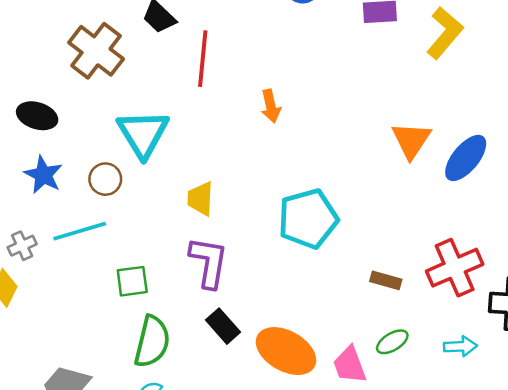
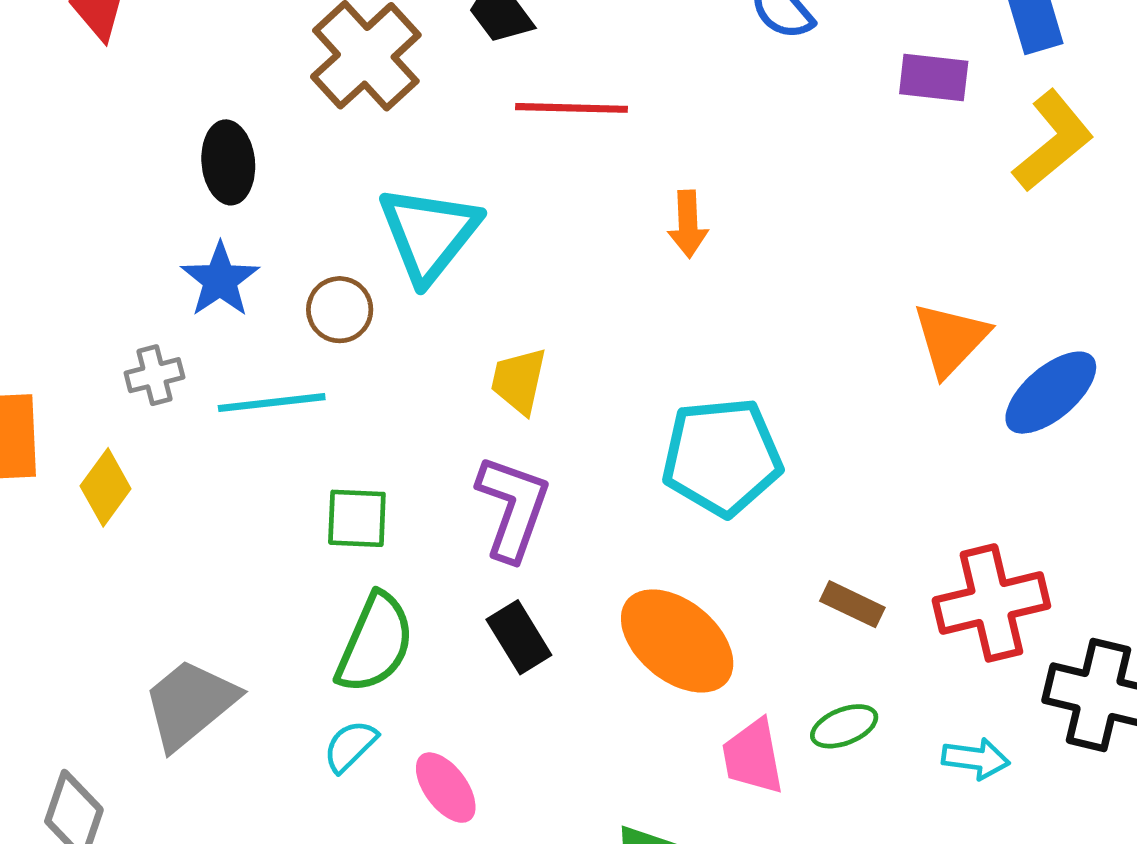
red line: (203, 59) -> (572, 108), turned 76
black ellipse: (37, 116) -> (228, 162), turned 57
gray cross: (22, 246) -> (154, 375), moved
orange ellipse: (286, 351) -> (677, 641), moved

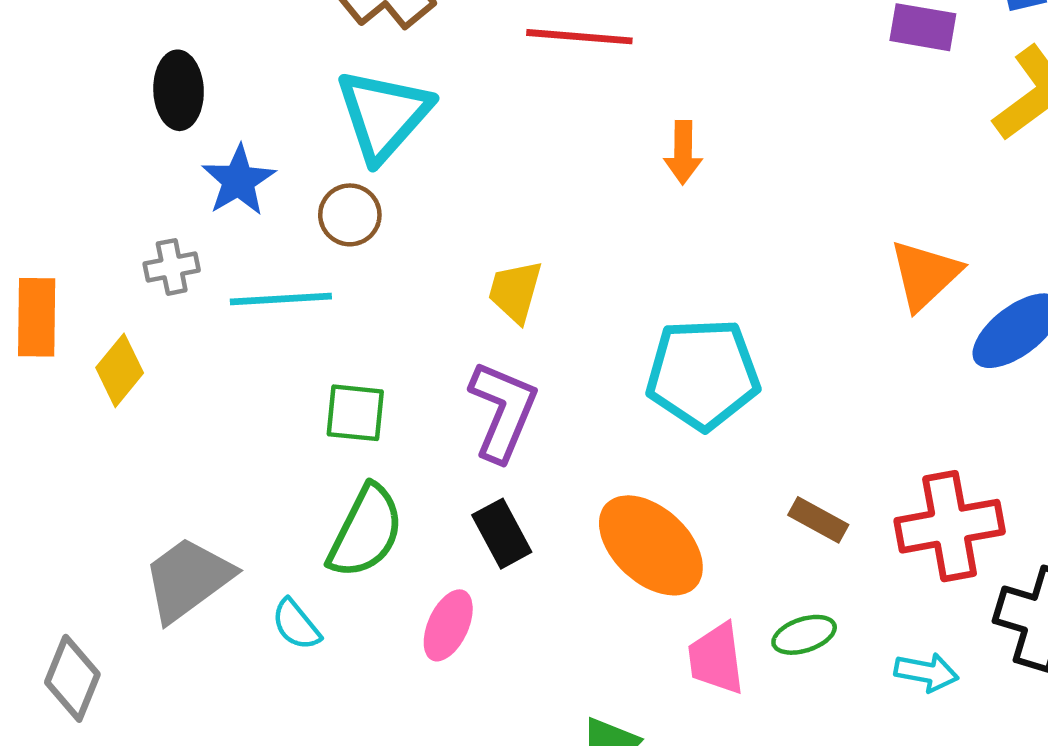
black ellipse: (228, 162) -> (179, 90), moved
cyan triangle: (429, 234) -> (384, 115), moved
cyan semicircle: (350, 746) -> (296, 625), moved, turned -88
pink ellipse: (446, 788) -> (448, 625), moved, turned 58

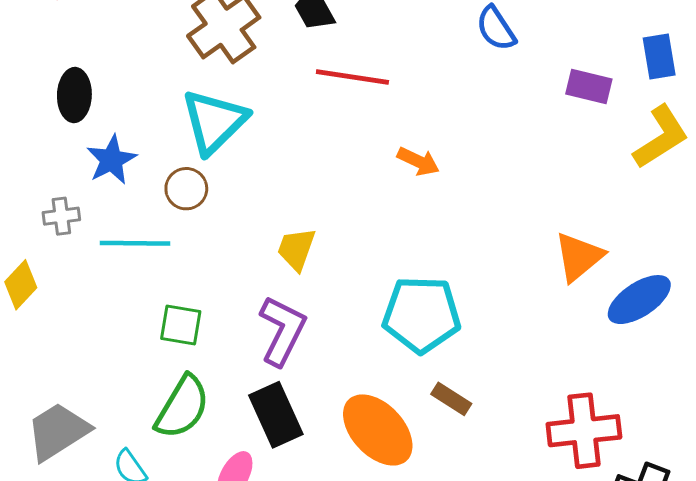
orange arrow: (683, 152) -> (418, 161), turned -69
brown rectangle: (818, 520) -> (451, 399), moved
black rectangle: (502, 534) -> (276, 415), size x1.4

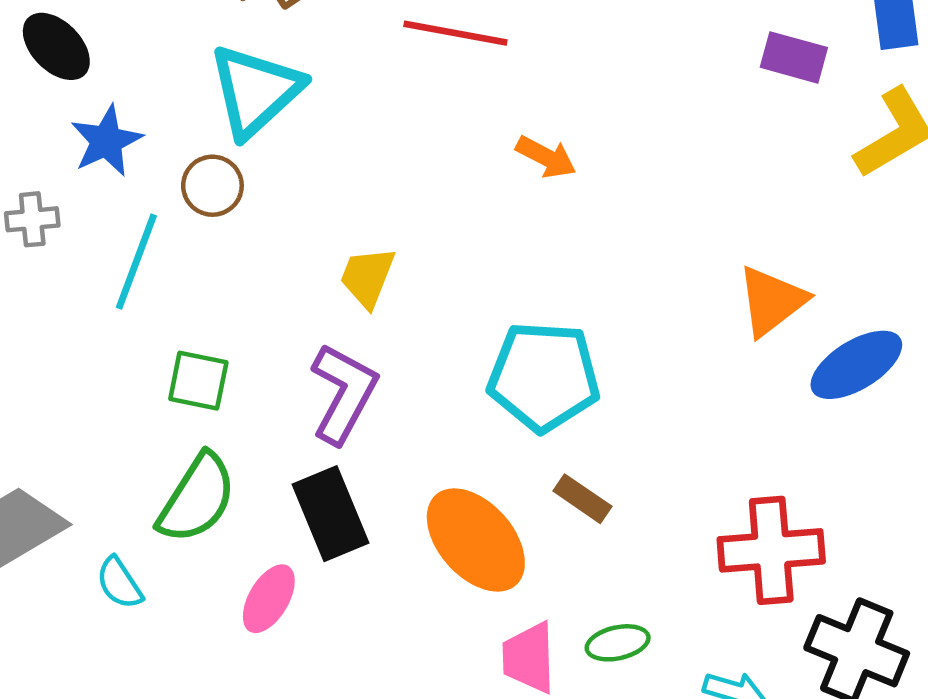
black ellipse: (74, 95) -> (56, 46), turned -48
cyan line: (135, 243) -> (136, 262), turned -72

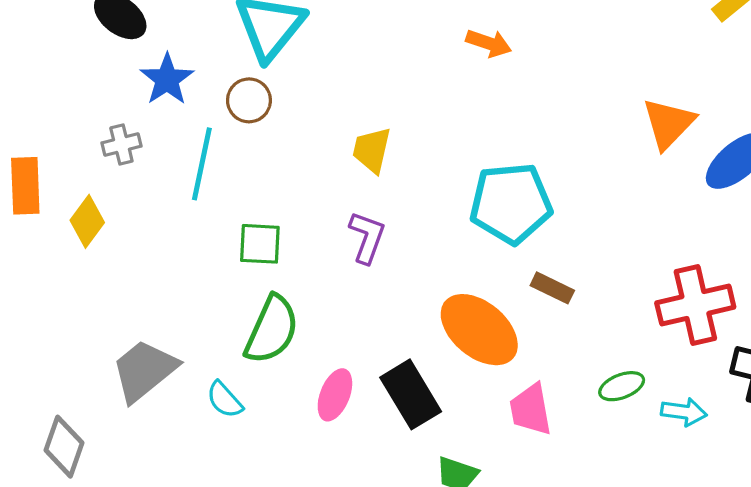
purple L-shape: (344, 393) -> (367, 237), size x0.7
black rectangle: (331, 514) -> (411, 394), moved
green ellipse: (618, 643) -> (622, 386), moved

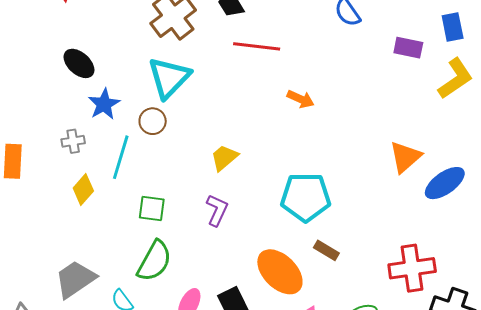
yellow trapezoid: (372, 150) -> (224, 158), turned 32
yellow diamond: (87, 221) -> (83, 190), moved

